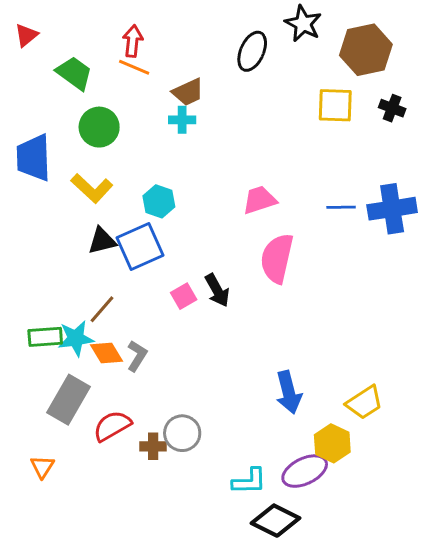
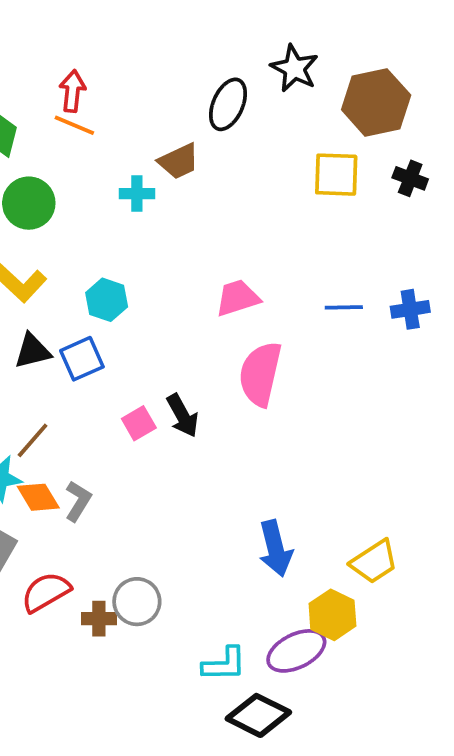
brown trapezoid: (188, 92) -> (179, 161), moved
blue cross: (392, 209) -> (410, 309), size x0.6
blue square: (140, 247) -> (82, 359), size x0.7

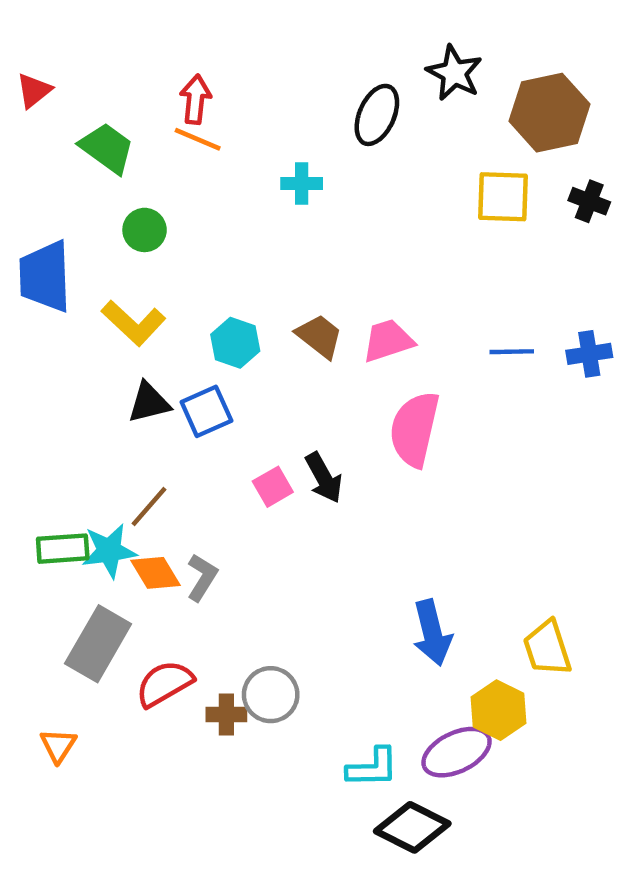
brown trapezoid: (179, 161) -> (319, 336), moved, turned -117
cyan cross: (137, 194) -> (302, 184), moved
green circle: (29, 203) -> (145, 230), size x0.7
yellow trapezoid: (374, 562) -> (547, 648), turned 105

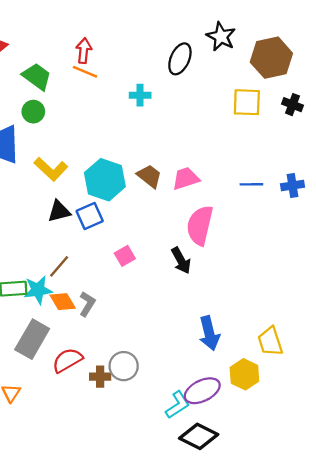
green circle: (145, 230) -> (33, 112), moved
cyan hexagon: (235, 343) -> (105, 180), size x1.6
black arrow: (324, 478) -> (181, 261), moved
purple ellipse: (457, 752) -> (202, 391), moved
cyan L-shape: (372, 768) -> (178, 405), turned -32

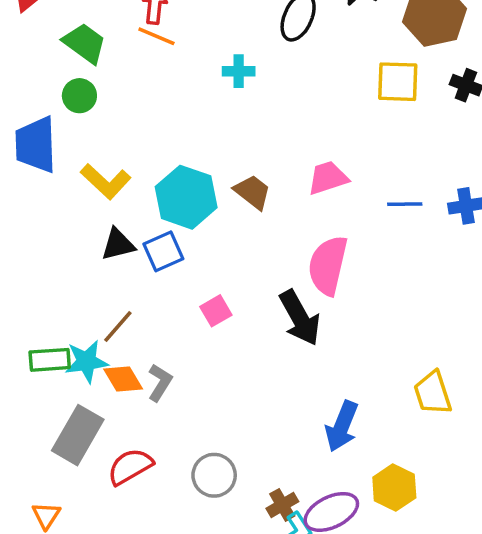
pink trapezoid: (186, 178) -> (328, 178), moved
black arrow: (181, 261) -> (300, 318), size x1.4
blue arrow: (209, 333) -> (342, 426), turned 36
yellow trapezoid: (270, 341) -> (433, 393), moved
brown cross: (100, 377) -> (282, 505), moved, turned -30

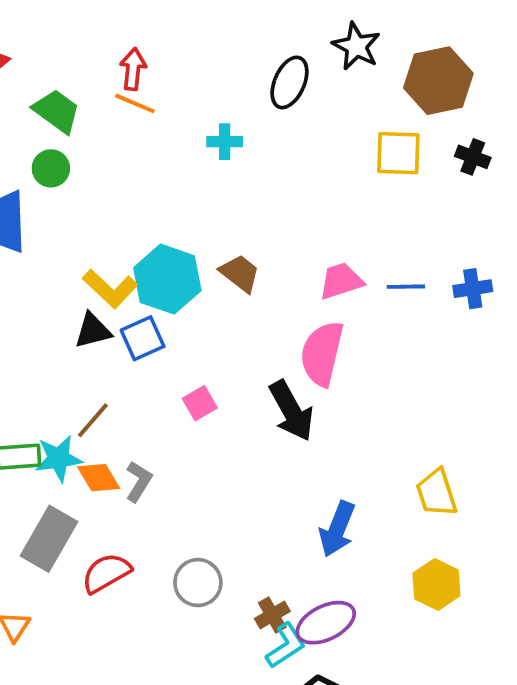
pink trapezoid: (328, 178) -> (341, 281), moved
yellow L-shape: (106, 181) -> (110, 289), moved
yellow hexagon: (394, 487) -> (436, 584), moved

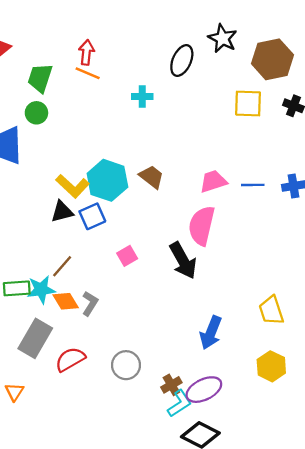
green trapezoid: (57, 111) -> (40, 78), turned -108

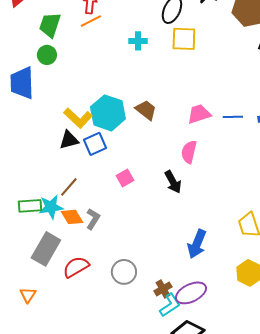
orange line: (88, 73) -> (91, 21), turned -50
yellow square: (248, 104) -> (184, 39), moved
pink semicircle: (202, 226) -> (189, 152), size x0.7
black arrow: (183, 260) -> (173, 182), size x0.7

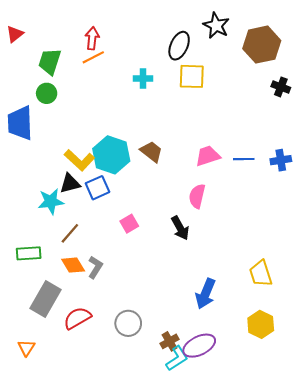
cyan star: (51, 207) -> (51, 201), moved

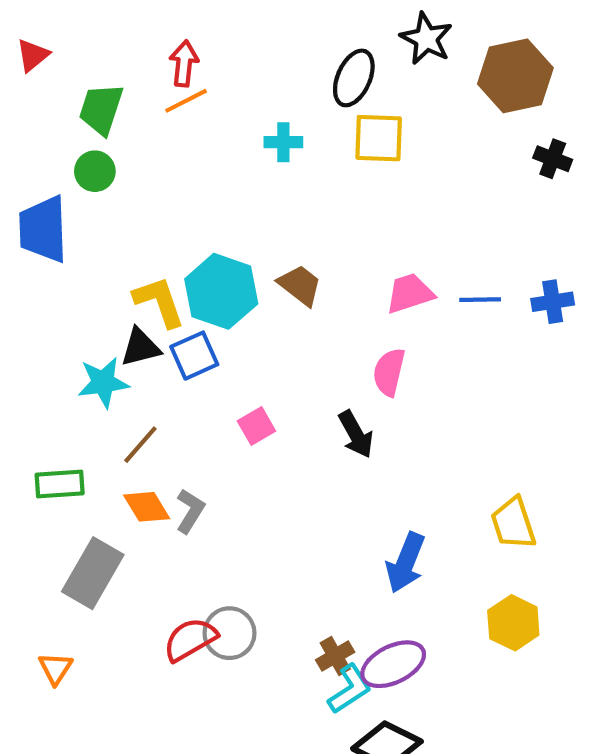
yellow L-shape: (79, 160) -> (159, 302), turned -152
red semicircle: (77, 318) -> (190, 639), moved
gray circle: (128, 323) -> (230, 633), moved

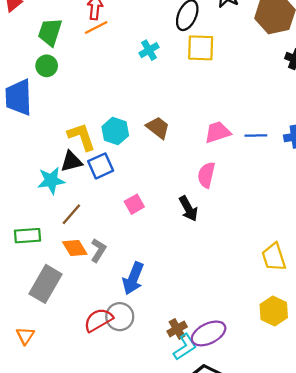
cyan cross: (283, 142) -> (149, 50), turned -30
cyan hexagon: (221, 291) -> (115, 131), size x0.7
blue arrow: (406, 563) -> (133, 278), moved

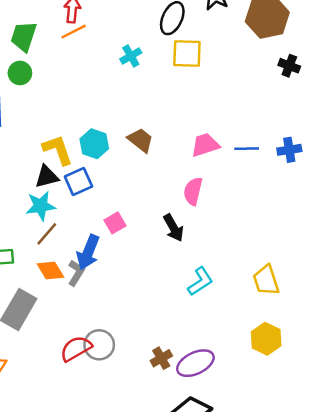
cyan star: (51, 181) -> (41, 206), moved
blue arrow: (133, 278) -> (88, 252), moved
cyan L-shape: (185, 347) -> (200, 281), moved

